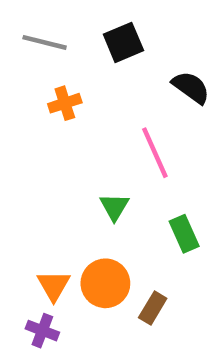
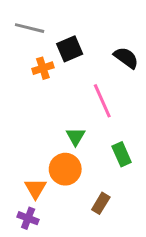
black square: (123, 42) -> (70, 49), moved
orange circle: (105, 283) -> (65, 169), moved

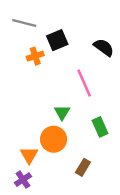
purple cross: (28, 218) -> (23, 180), turned 35

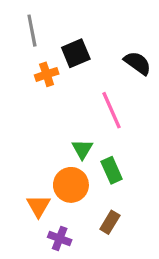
gray line: (24, 23) -> (32, 31), turned 65
green rectangle: (100, 127) -> (112, 170), moved
purple cross: (23, 180) -> (60, 239), moved, turned -35

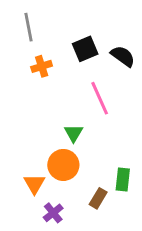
black square: (76, 53) -> (85, 49), moved
green rectangle: (112, 170) -> (123, 179), moved, turned 30
purple cross: (60, 239) -> (53, 213), turned 30

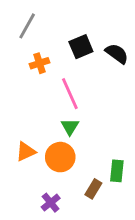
gray line: (29, 27) -> (27, 26), turned 40
pink line: (100, 98) -> (70, 94), moved
orange triangle: (34, 184) -> (26, 152), moved, turned 35

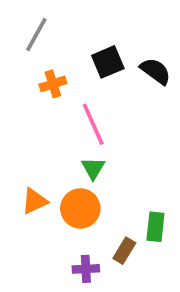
purple cross: (51, 203) -> (86, 269), moved, turned 36

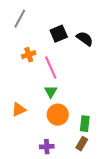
orange cross: (53, 84) -> (29, 55), moved
orange circle: (80, 208) -> (58, 115), moved
brown rectangle: (124, 251) -> (82, 144), moved

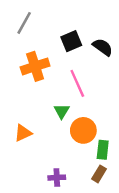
orange cross: (29, 55) -> (35, 66), size x1.6
pink line: (51, 68) -> (77, 83), moved
orange circle: (58, 115) -> (83, 130), moved

